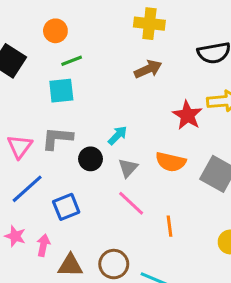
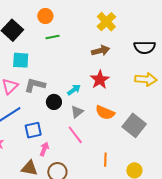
yellow cross: (149, 24) -> (106, 22), turned 30
cyan square: (61, 91) -> (21, 60), moved
red star: (187, 115) -> (100, 80), moved
orange line: (169, 226) -> (105, 160), moved
pink arrow: (43, 245) -> (44, 149), moved

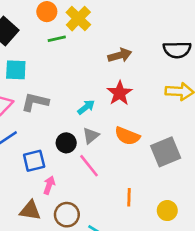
yellow cross: (106, 22) -> (78, 19), moved
black circle: (54, 102) -> (66, 143), moved
gray square: (134, 125) -> (166, 152), turned 30

